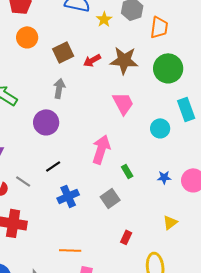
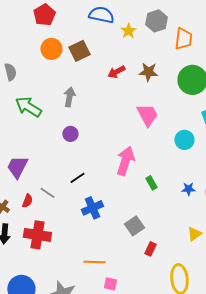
brown square: (63, 52) -> (79, 51), moved
brown star: (124, 60) -> (148, 72), size x0.7
gray arrow: (59, 88) -> (69, 97), moved
purple circle: (46, 122) -> (70, 134), size x0.6
gray square: (110, 198) -> (134, 226), moved

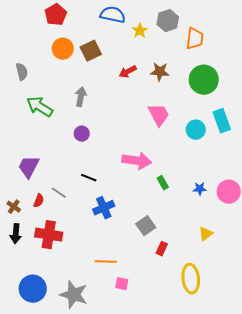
cyan circle: (184, 140) -> (196, 130), moved
pink arrow: (125, 161) -> (137, 161), turned 80
black line: (77, 178) -> (89, 178), turned 56

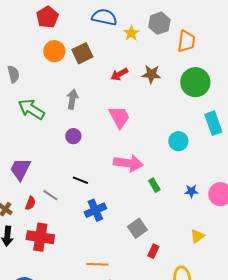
pink trapezoid: (159, 115) -> (119, 117), moved
cyan circle: (196, 130) -> (178, 141), moved

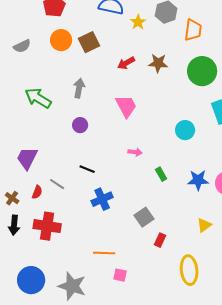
gray semicircle: (13, 74) -> (22, 46), moved, turned 78
pink arrow: (128, 163) -> (135, 152), size x0.5
blue star: (191, 191) -> (198, 180), size x1.5

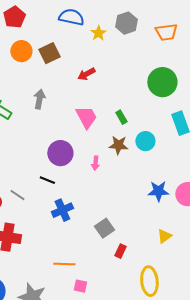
orange trapezoid: (193, 30) -> (166, 32), moved, turned 75
brown star: (158, 63) -> (118, 145), moved
purple circle: (80, 125) -> (60, 153), moved, size x1.6
pink arrow: (135, 152) -> (95, 163), turned 88
green rectangle: (161, 174) -> (121, 117), moved

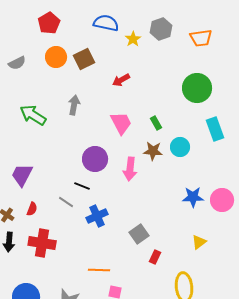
pink arrow: (95, 163) -> (130, 169), size x1.6
gray line: (17, 195) -> (66, 202), moved

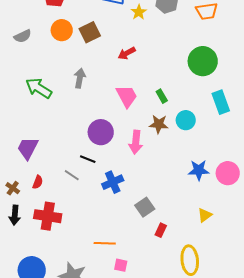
blue cross: (97, 216) -> (113, 182), moved

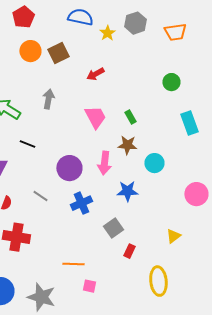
green circle: (203, 61) -> (171, 82), size x0.6
cyan circle: (186, 120) -> (154, 163), moved
purple circle: (101, 132) -> (69, 168), moved
black line: (88, 159) -> (27, 144), moved
blue star: (199, 170) -> (127, 191), moved

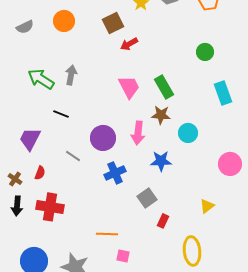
brown square: (58, 53) -> (113, 23), moved
gray arrow: (48, 99) -> (71, 75), moved
green rectangle: (130, 117) -> (164, 87), size x1.6
gray line: (40, 196) -> (73, 156), moved

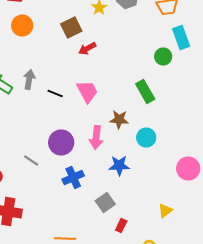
green rectangle: (164, 87) -> (145, 92), moved
cyan rectangle: (223, 93) -> (181, 38), moved
black line: (61, 114) -> (55, 94), moved

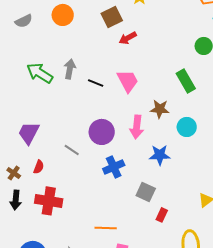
gray square: (105, 202) -> (146, 192), turned -30

